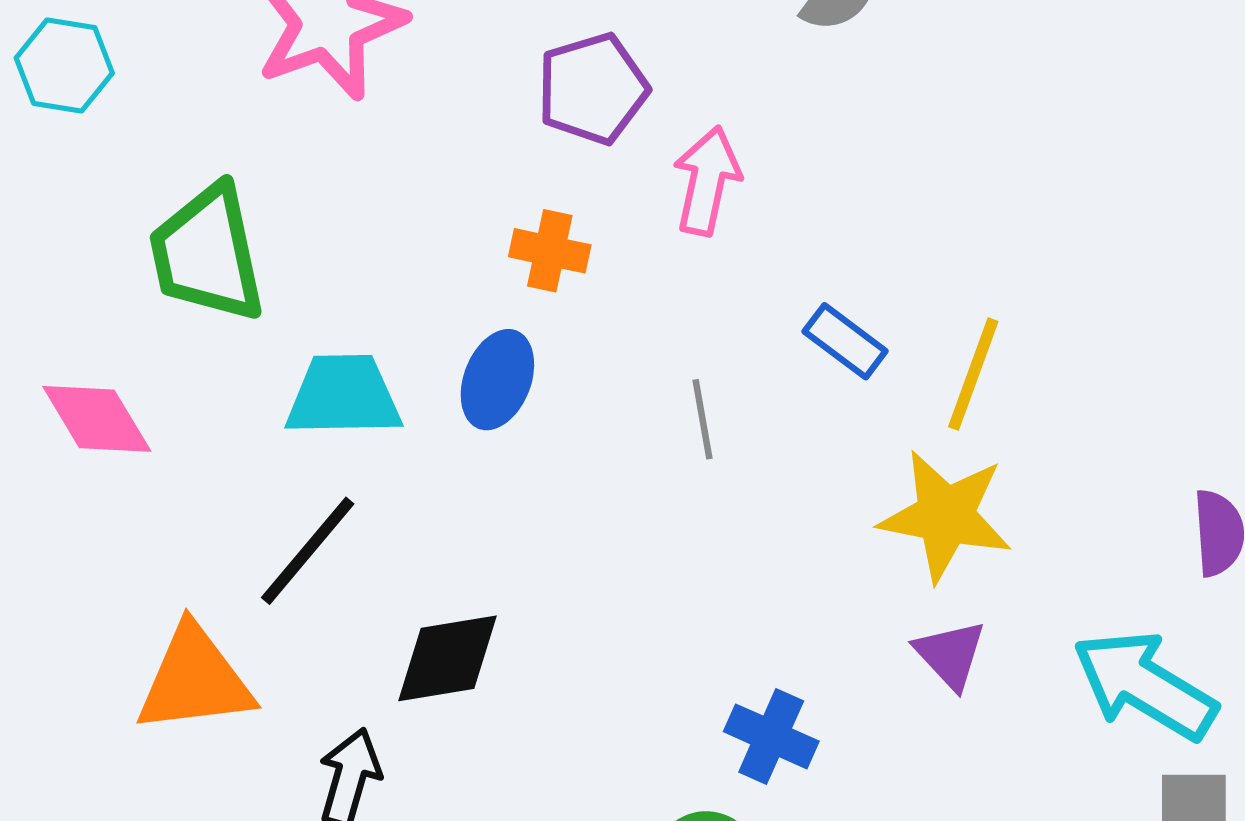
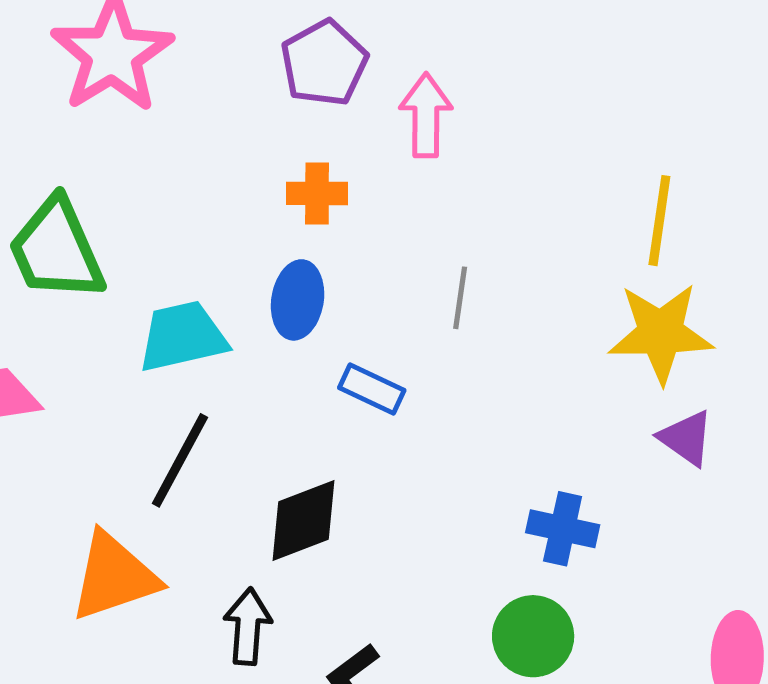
blue rectangle: (845, 341) -> (372, 389), moved
gray line: (703, 419) -> (460, 298), turned 30

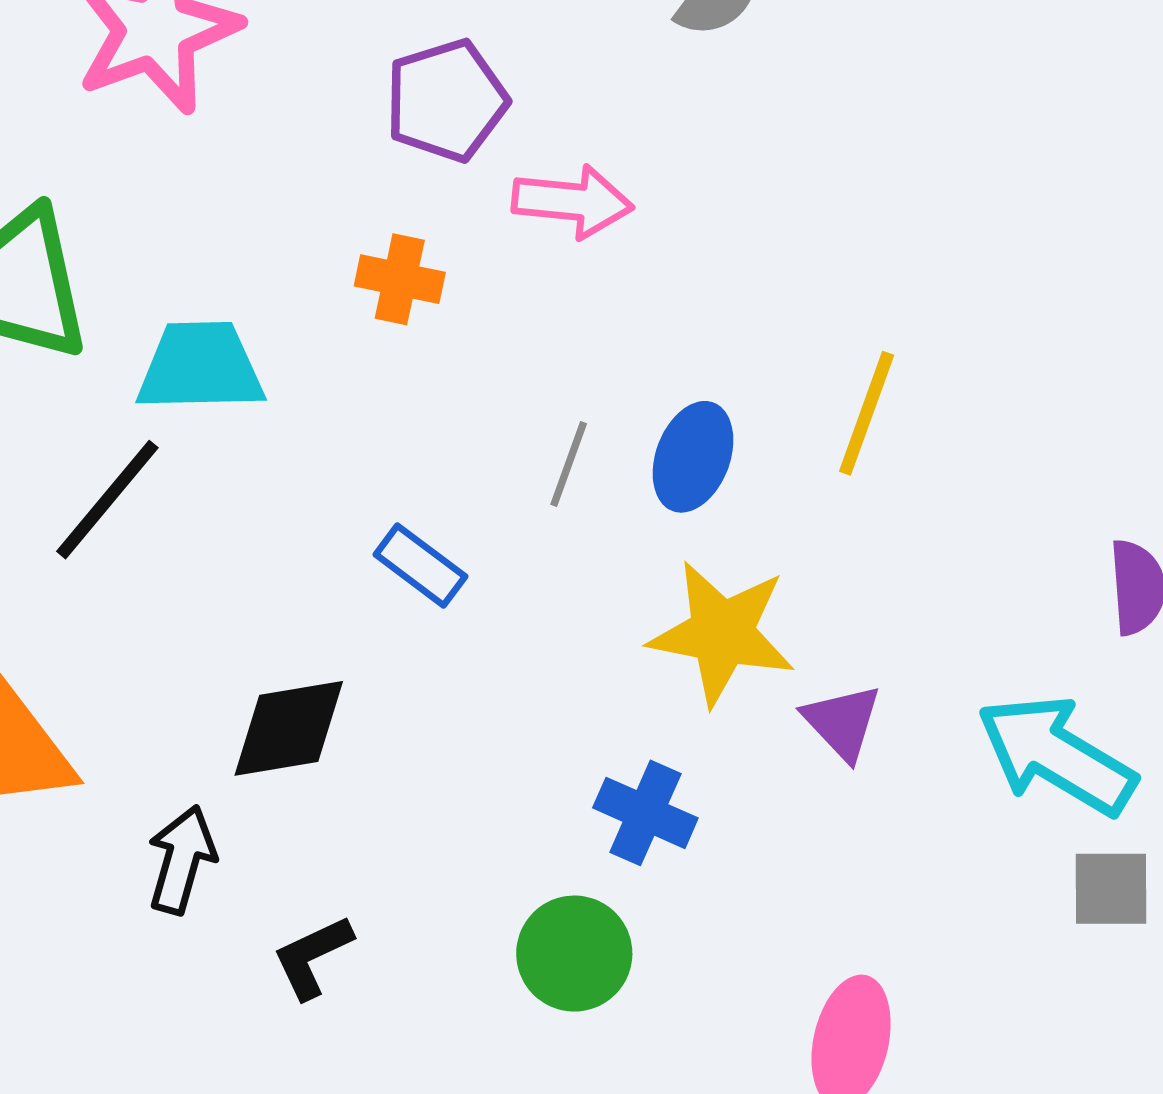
pink arrow: (426, 115) -> (573, 201), turned 84
blue ellipse: (298, 300) -> (693, 457), moved
yellow star: (661, 333) -> (722, 633), moved
cyan trapezoid: (183, 337) -> (200, 367), moved
black line: (180, 460) -> (107, 500), moved

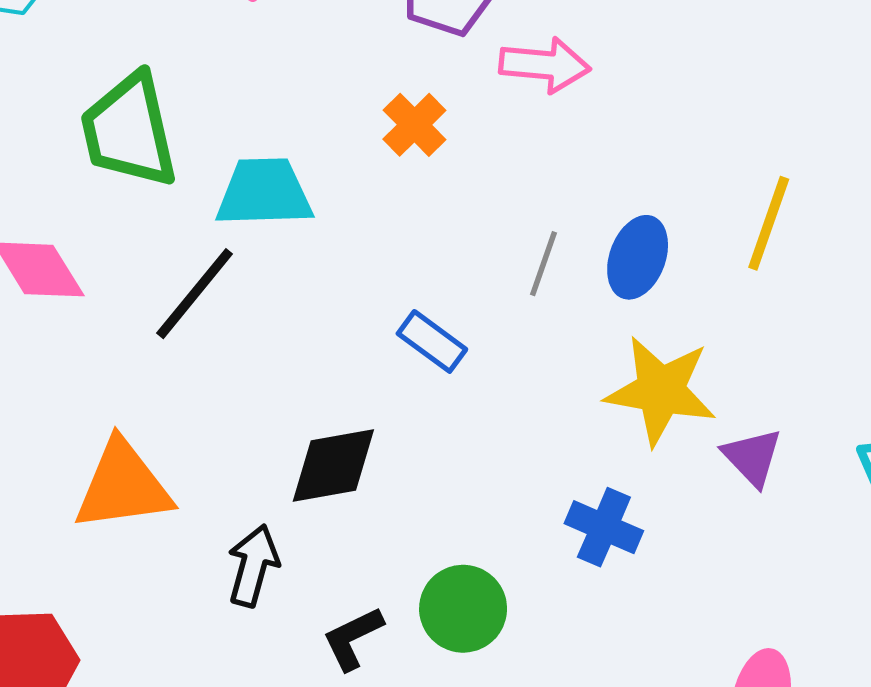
orange cross: (400, 279) -> (414, 125), turned 34
green circle: (574, 954) -> (463, 609), moved

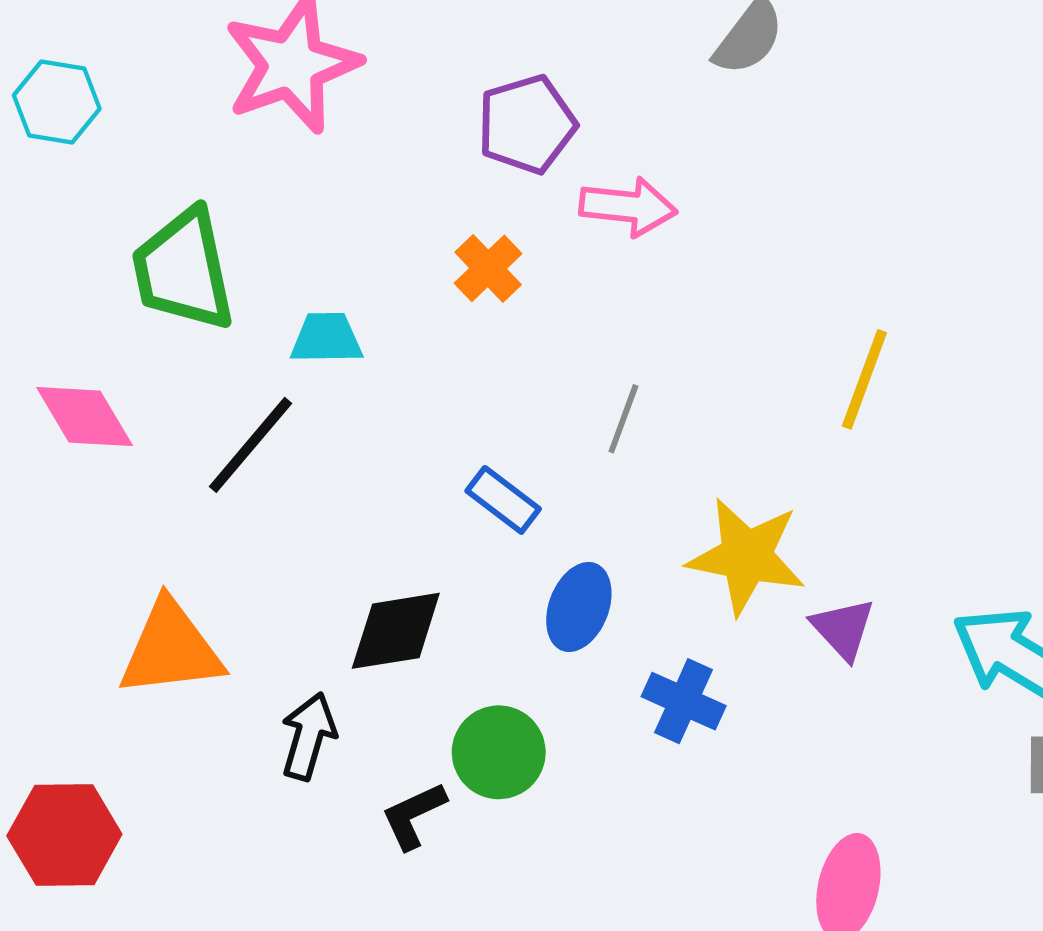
cyan trapezoid: (264, 193) -> (326, 338), size x0.7
blue ellipse: (638, 257) -> (579, 607), moved
green circle: (463, 609) -> (499, 752), moved

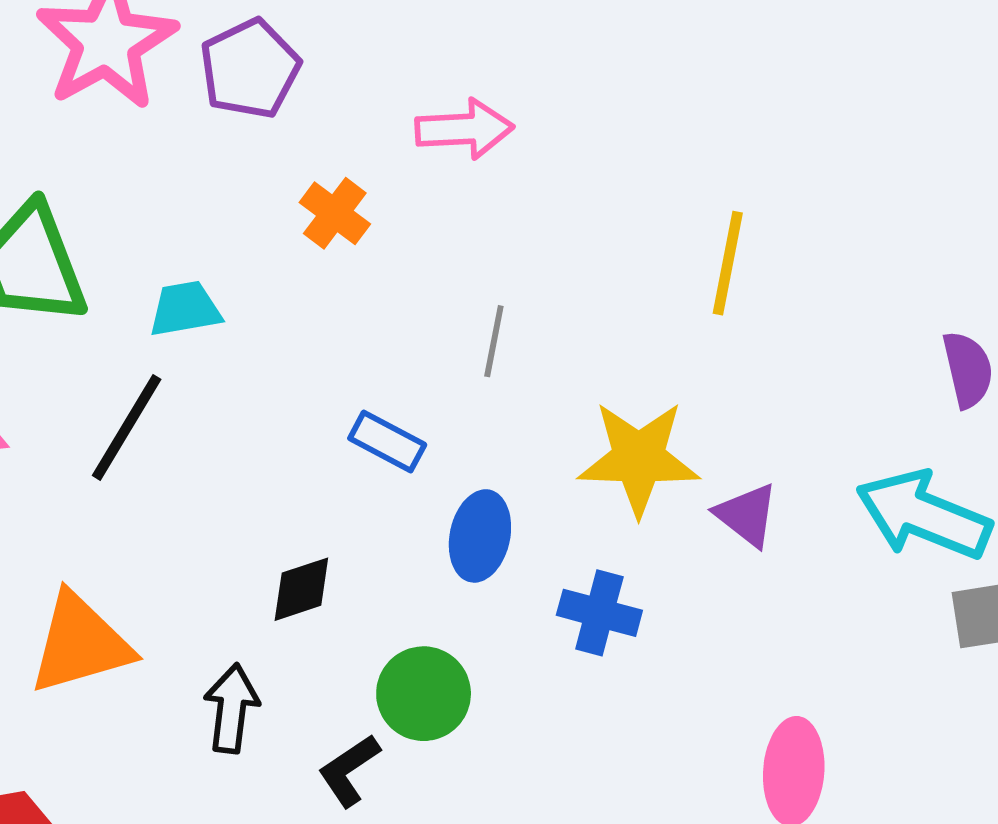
purple pentagon: (527, 124) -> (250, 69), moved
black diamond: (396, 631) -> (301, 589), size x0.7

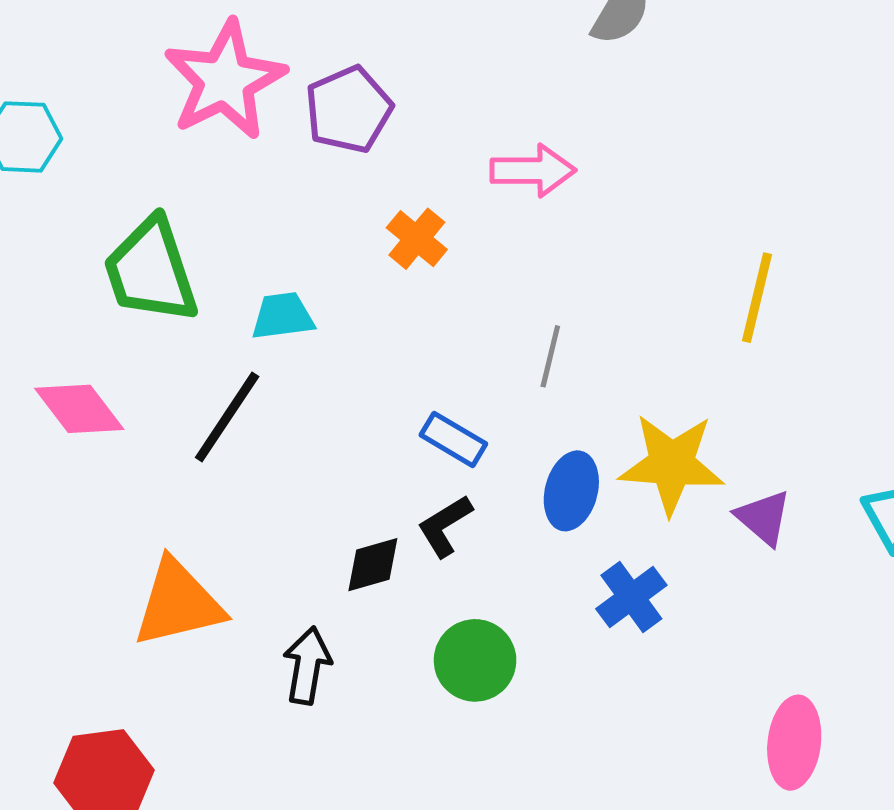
blue ellipse: (480, 536) -> (571, 491), moved
blue cross: (599, 613) -> (631, 597), turned 36
black L-shape: (349, 770) -> (445, 526), moved

